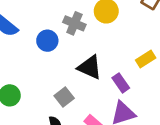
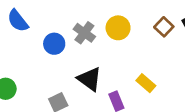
yellow rectangle: (146, 59) -> (146, 83), turned 60

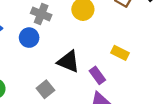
gray cross: (84, 33) -> (41, 14), moved

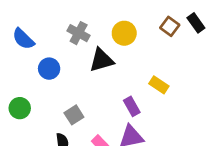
blue circle: (29, 38) -> (49, 69), moved
black triangle: (68, 62) -> (101, 60), moved, turned -45

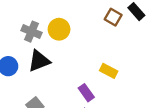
yellow circle: (124, 33) -> (59, 29), moved
black triangle: (101, 60) -> (39, 61), moved

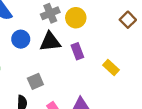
gray cross: (31, 32) -> (50, 13), turned 30
purple rectangle: (86, 93) -> (77, 51), moved

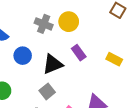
gray cross: (50, 13) -> (44, 24), turned -30
black triangle: (50, 42) -> (53, 64), moved

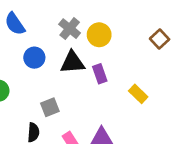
black triangle: (53, 64) -> (72, 62), moved

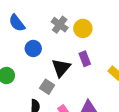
black triangle: (72, 62) -> (61, 68), moved, turned -42
gray square: (50, 107) -> (47, 87), turned -32

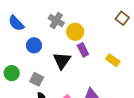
yellow circle: (83, 28) -> (75, 32), moved
gray square: (47, 87) -> (37, 79), moved

